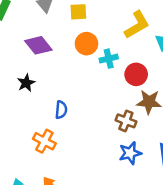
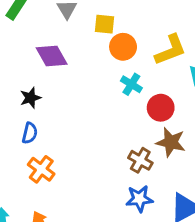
orange circle: (86, 44) -> (123, 47), moved
cyan cross: (109, 59) -> (131, 84), turned 36
blue semicircle: (61, 110) -> (30, 133), moved

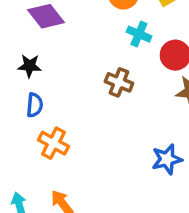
black star: (30, 98) -> (30, 66), turned 30
brown cross: (140, 160) -> (119, 82), moved

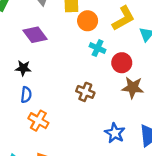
brown cross: (119, 82) -> (85, 92), moved
blue star: (167, 159) -> (115, 133), turned -30

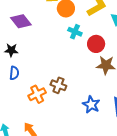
brown cross: (85, 92) -> (58, 85), moved
orange cross: (38, 121) -> (37, 94), moved, turned 36

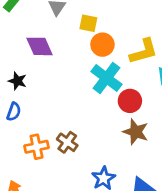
cyan cross: (75, 32) -> (106, 78), size x1.6

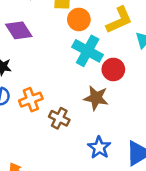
brown star: (136, 132) -> (96, 98), moved
orange cross: (37, 147) -> (31, 100), moved

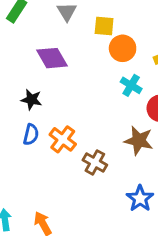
cyan cross: (88, 51) -> (131, 85), size x0.6
orange cross: (31, 100) -> (63, 139), turned -35

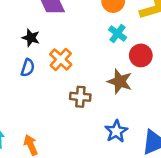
orange cross: (63, 139) -> (61, 59), moved
brown cross: (95, 162) -> (80, 97), turned -30

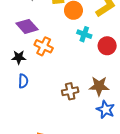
orange cross: (61, 59) -> (44, 46), moved
brown star: (120, 81) -> (99, 86), moved

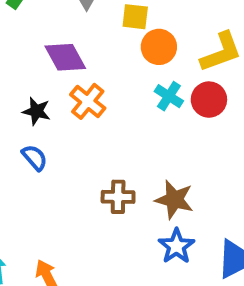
red circle: (107, 46) -> (209, 100), moved
blue semicircle: (23, 81) -> (35, 158), turned -56

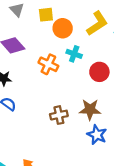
red circle: (209, 100) -> (99, 72), moved
orange cross: (88, 101) -> (48, 64), moved

